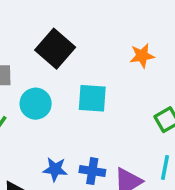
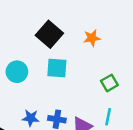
black square: (55, 49) -> (49, 34), moved

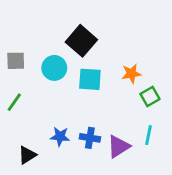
orange star: (92, 38) -> (131, 74), moved
cyan circle: (17, 72) -> (54, 68), moved

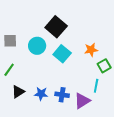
cyan square: (90, 79) -> (62, 54), turned 36
cyan line: (148, 135) -> (96, 86), moved
black triangle: (27, 155) -> (18, 92), moved

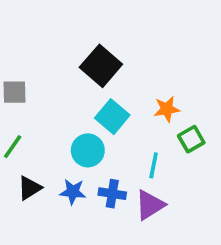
cyan circle: (37, 46) -> (88, 150), moved
cyan line: (96, 86) -> (154, 165), moved

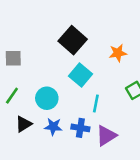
orange star: (167, 109) -> (118, 53), moved
cyan circle: (88, 150) -> (47, 98), moved
cyan line: (154, 165) -> (96, 103), moved

